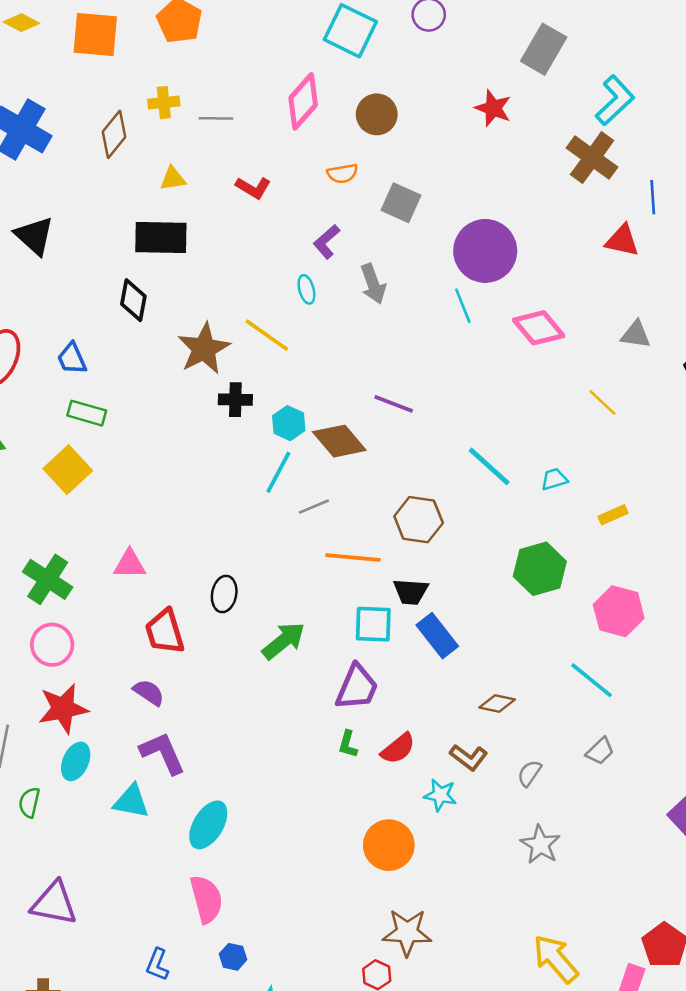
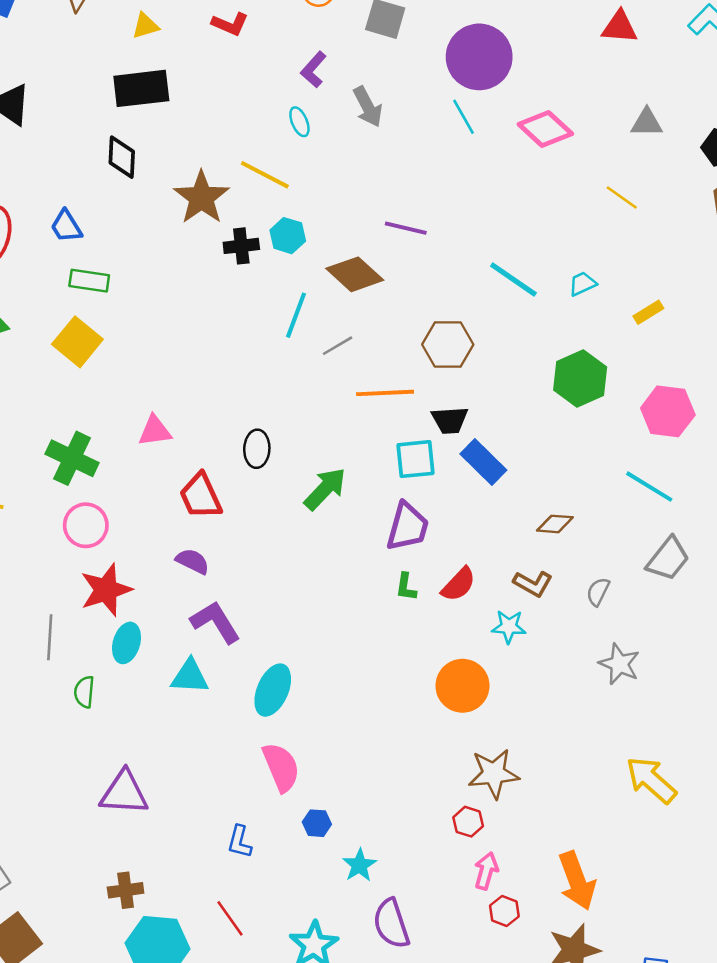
cyan hexagon: (289, 423) -> (288, 236), moved
gray trapezoid: (600, 751) -> (668, 559), size x1.5

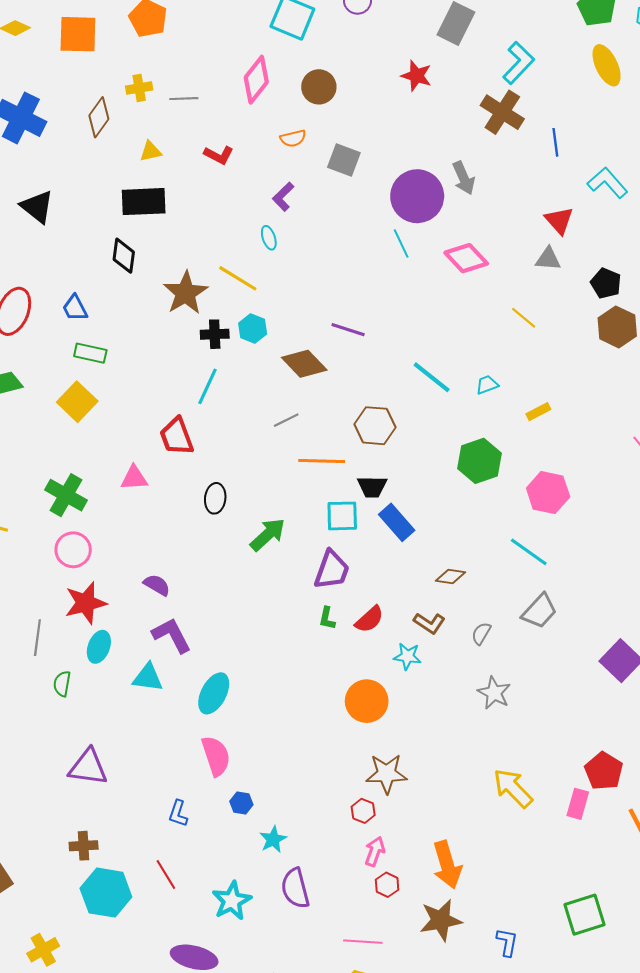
red triangle: (620, 27) -> (559, 221), moved, turned 40
gray arrow: (368, 107) -> (464, 178), moved
cyan line: (296, 315) -> (207, 386), moved
red trapezoid: (201, 496) -> (177, 436), moved

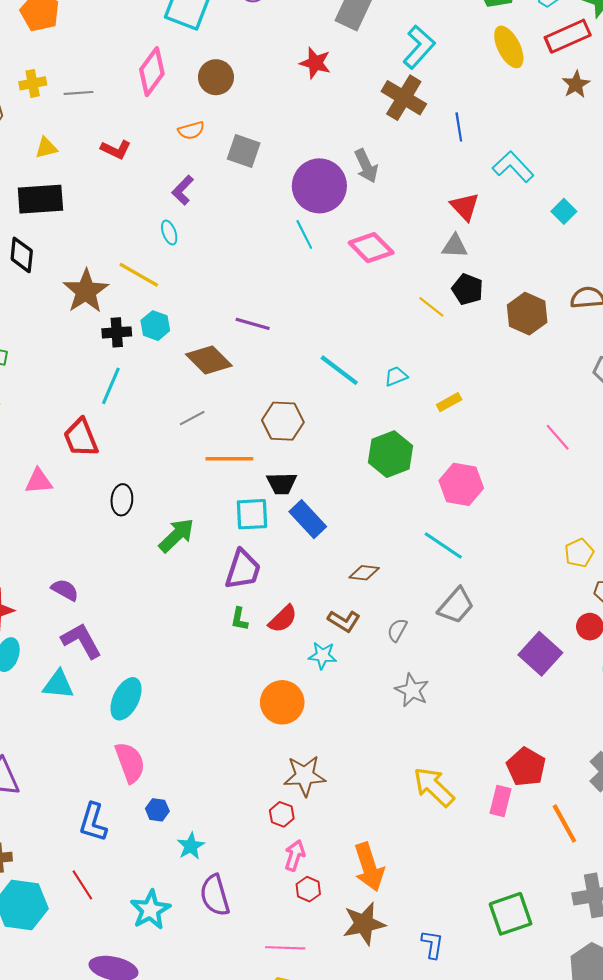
black pentagon: (606, 283) -> (468, 289), moved
blue L-shape: (178, 813) -> (93, 822), size x1.4

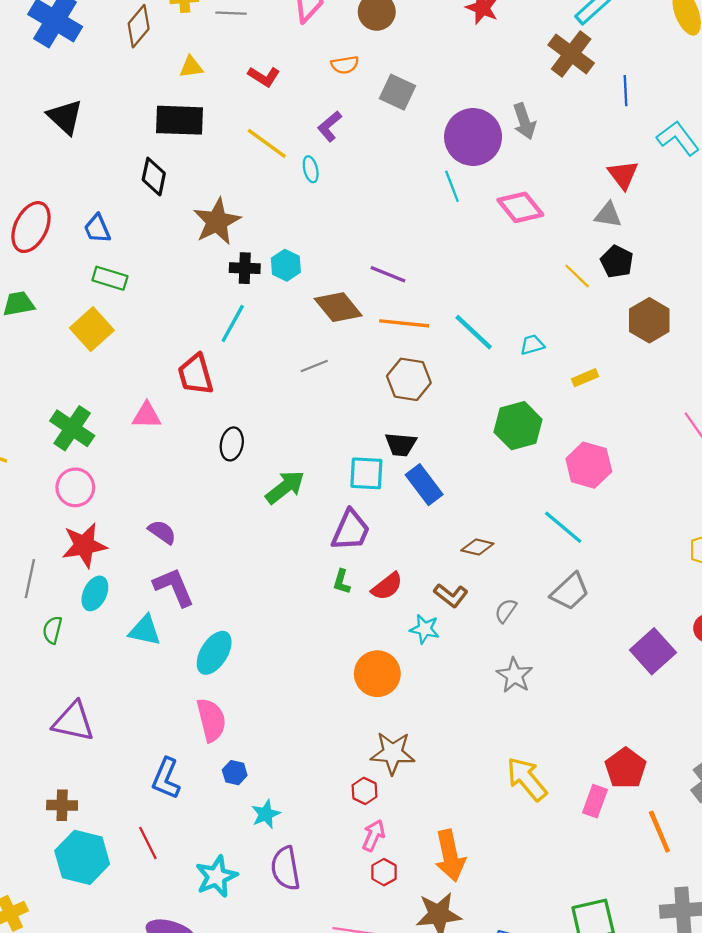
yellow line: (139, 275) -> (267, 143), moved
brown hexagon: (527, 314) -> (649, 320), moved
orange line: (229, 459) -> (404, 323), moved

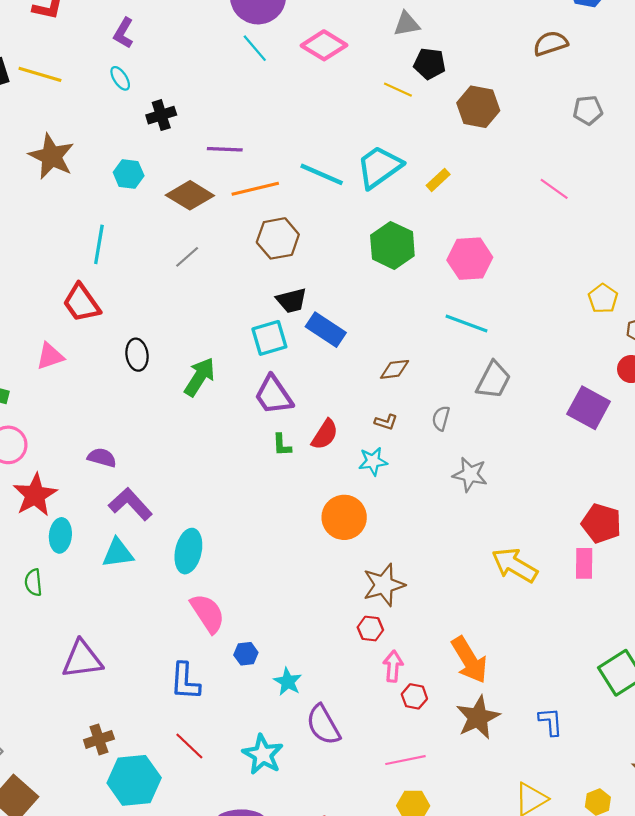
yellow line: (267, 143) -> (40, 74), moved
black cross: (245, 268) -> (161, 115), moved
cyan trapezoid: (532, 345) -> (379, 167), size x2.0
purple trapezoid: (351, 530) -> (274, 395), turned 141
brown L-shape: (451, 595) -> (386, 422), size x0.7

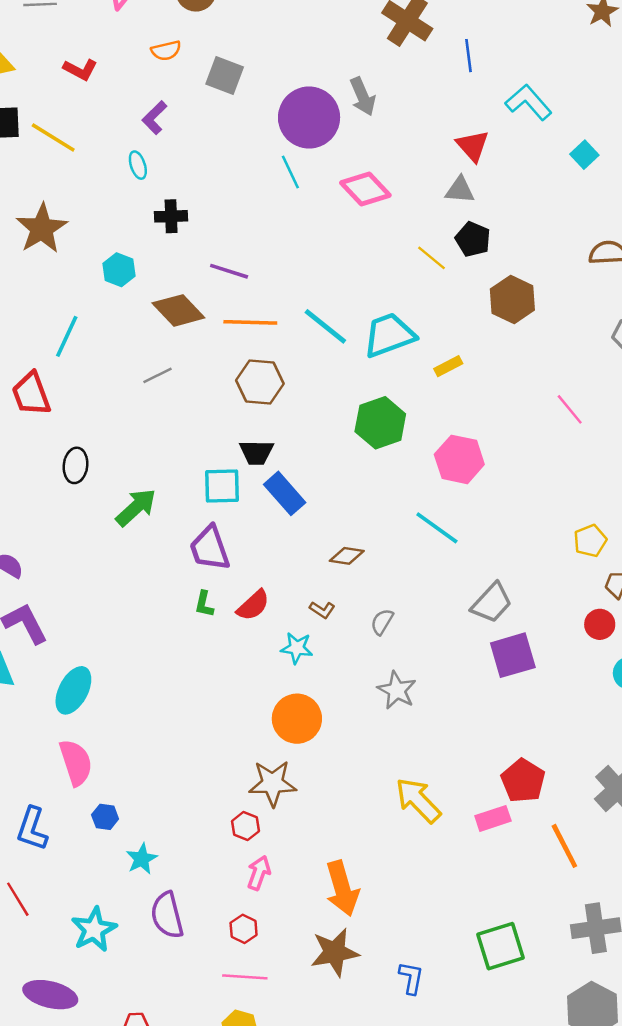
gray trapezoid: (493, 380) -> (492, 603), moved
purple square: (589, 408) -> (513, 655), moved, turned 30
orange circle: (344, 517) -> (297, 719), moved
pink rectangle: (584, 563) -> (493, 818), turned 56
red hexagon: (414, 696) -> (244, 929), moved

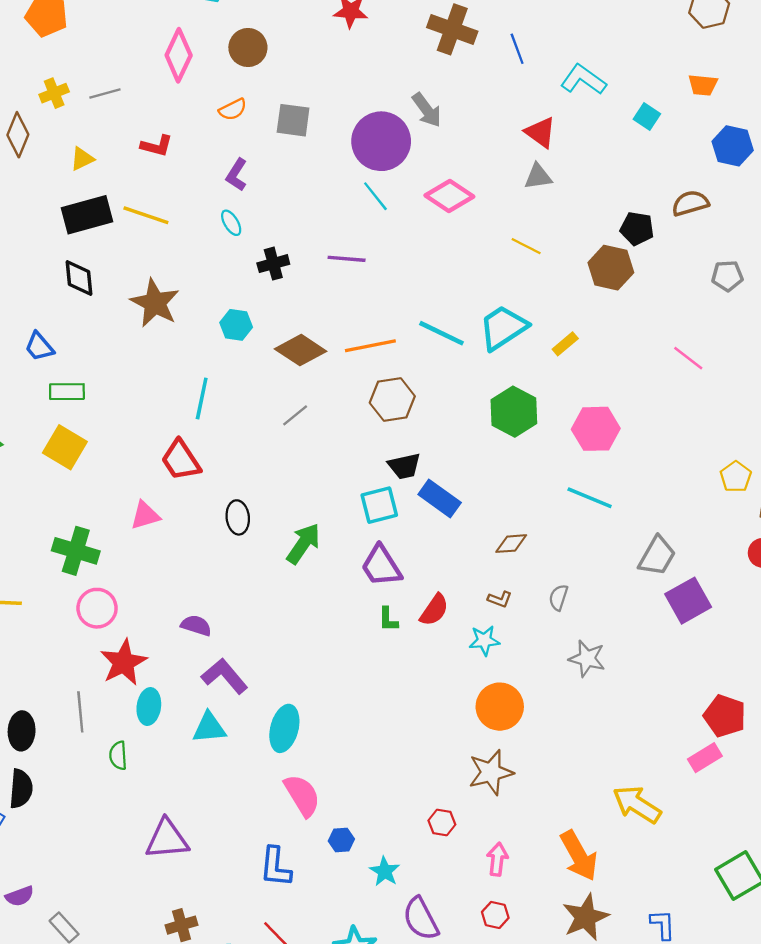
black pentagon: (473, 239) -> (637, 228), moved
purple line: (229, 271) -> (347, 259), moved
yellow arrow: (418, 800) -> (637, 804), moved
red hexagon: (245, 826) -> (442, 822), moved

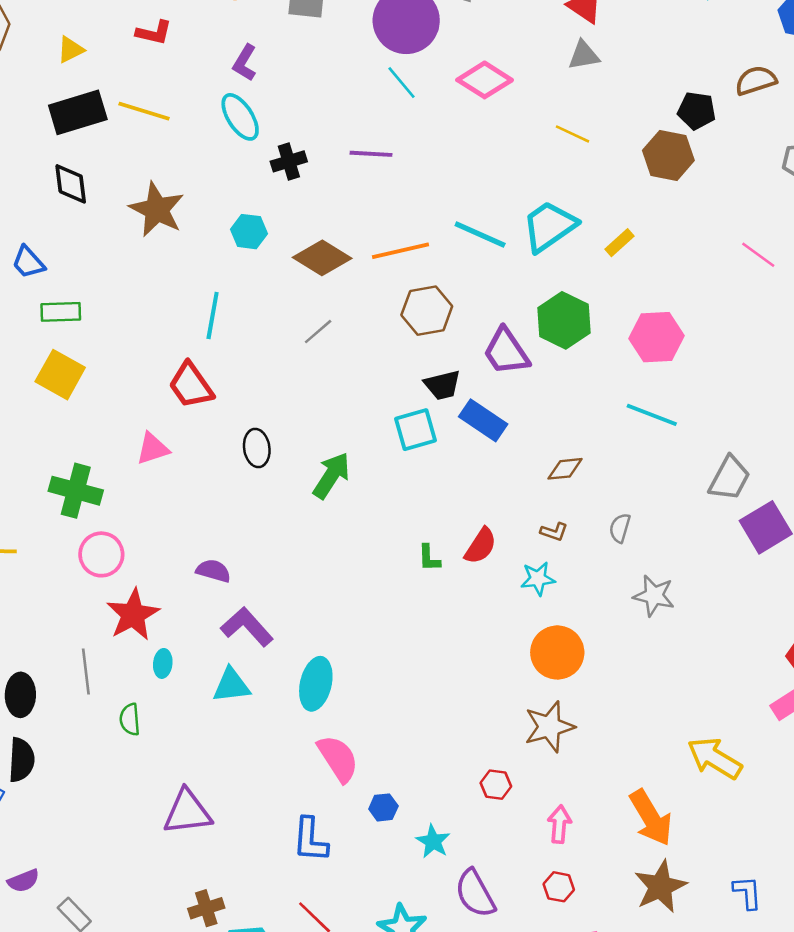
cyan ellipse: (231, 223) -> (240, 117), size x1.6
purple trapezoid: (381, 566) -> (506, 352), moved
cyan ellipse: (149, 707) -> (163, 663), size x0.7

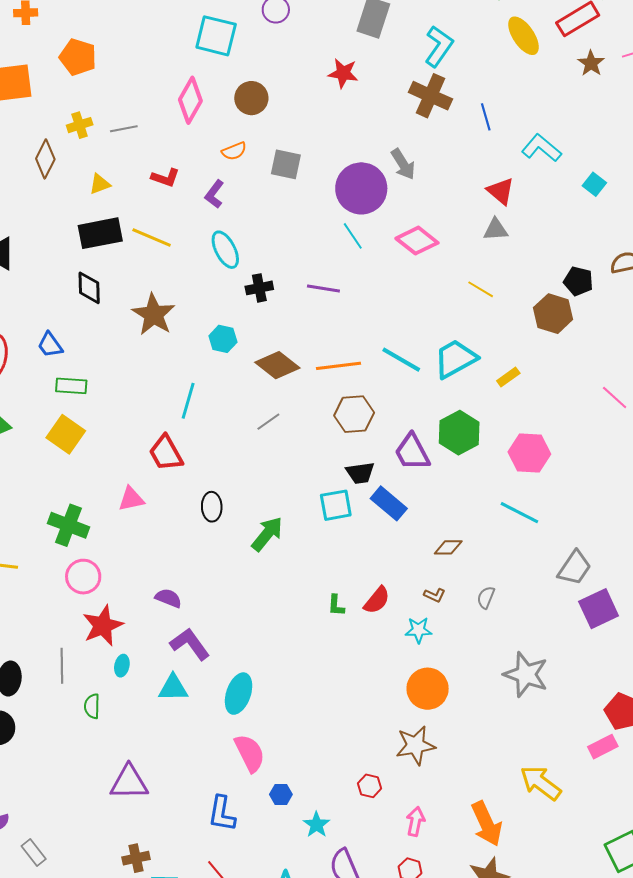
purple L-shape: (245, 63) -> (214, 194), moved
gray star: (654, 596) -> (526, 674), moved, size x1.4

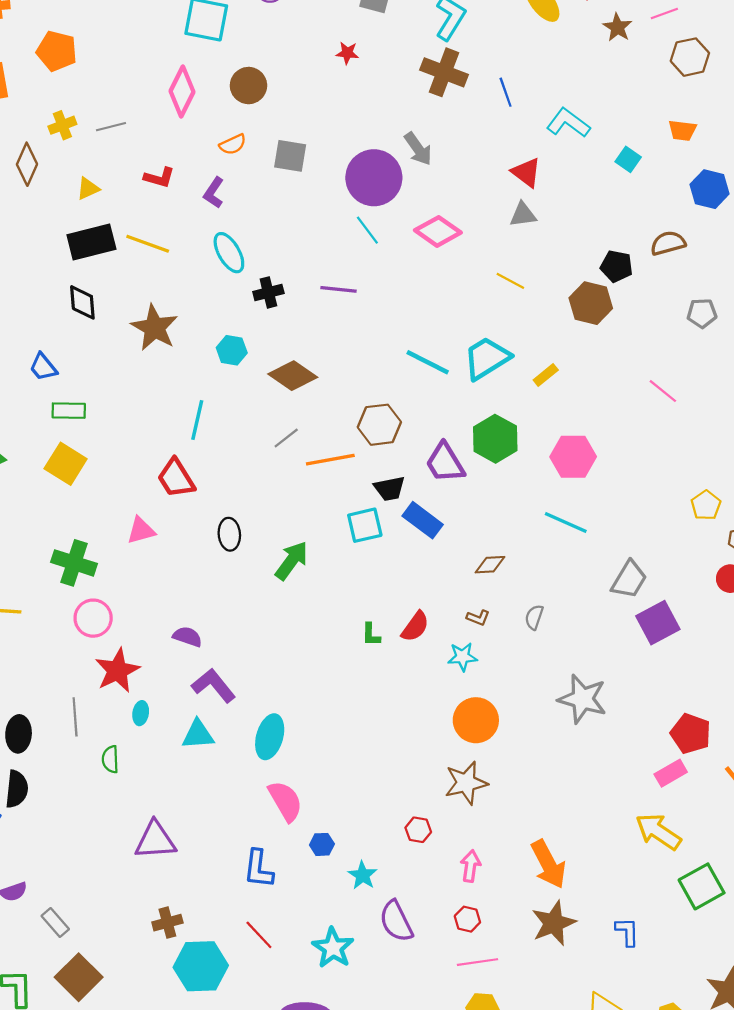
red star: (343, 73) -> (347, 53), size x0.7
orange line: (339, 366) -> (330, 460), moved
yellow arrow: (541, 783) -> (658, 832), moved

